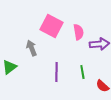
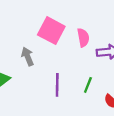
green line: (82, 72) -> (88, 85), turned 32

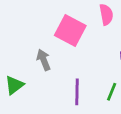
pink semicircle: (83, 38) -> (106, 15), moved

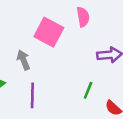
purple line: (77, 92) -> (32, 95), moved

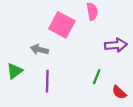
gray arrow: (23, 60) -> (39, 50), turned -54

